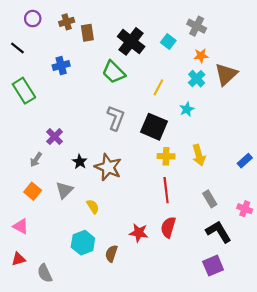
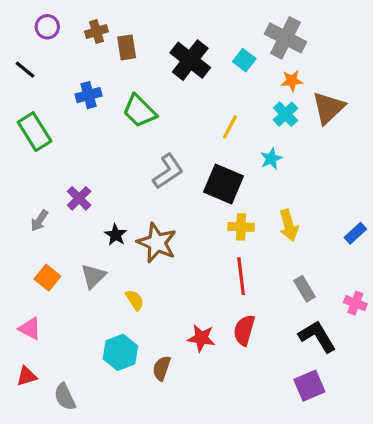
gray cross: (197, 26) -> (286, 38), size x1.4
green trapezoid: (114, 72) -> (139, 111), moved
gray L-shape: (116, 118) -> (168, 171), turned 35
gray arrow: (36, 160) -> (39, 221), moved

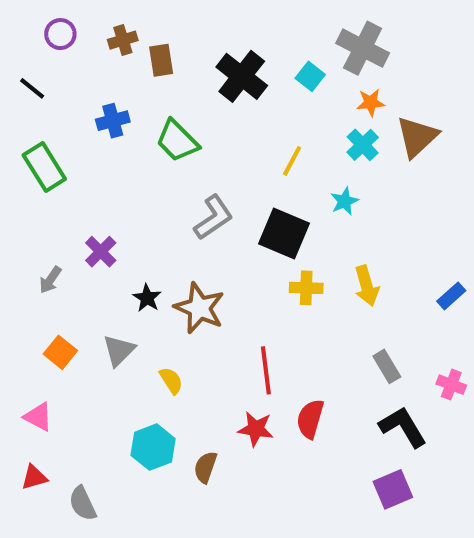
red line: (241, 276) -> (266, 370), moved

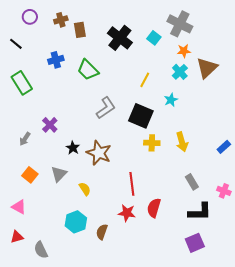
black L-shape: (403, 427) -> (200, 212), turned 120

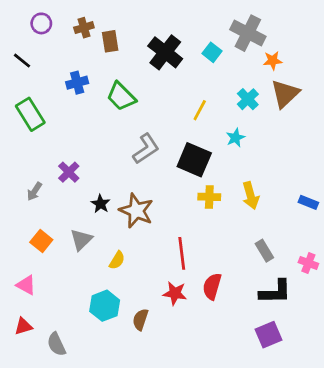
orange star: (184, 51) -> (273, 61), moved
blue rectangle: (224, 147) -> (308, 202), turned 64
yellow semicircle: (85, 189) -> (117, 260), turned 64

